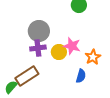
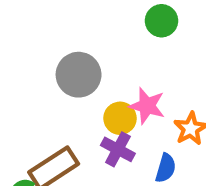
purple cross: (38, 48) -> (118, 149), moved, turned 35

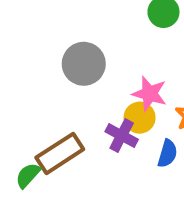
yellow circle: (120, 118) -> (140, 118), moved

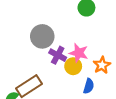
purple cross: (122, 136) -> (58, 55), moved

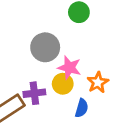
gray circle: (42, 36) -> (45, 47), moved
purple cross: (58, 55) -> (34, 93), moved, turned -35

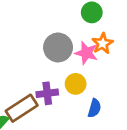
pink star: (69, 68) -> (86, 53), moved
orange star: (98, 82) -> (103, 43), moved

